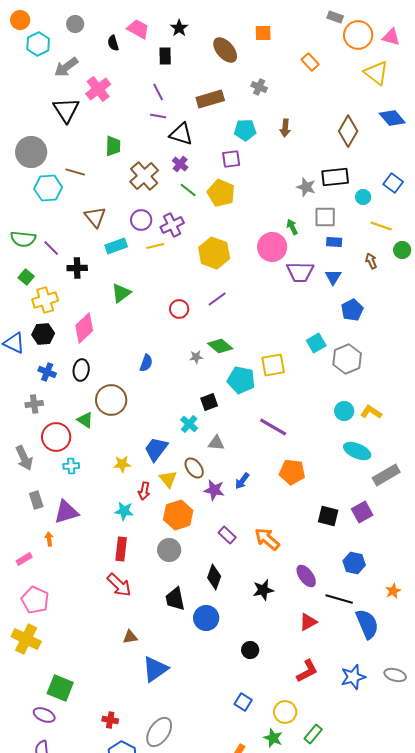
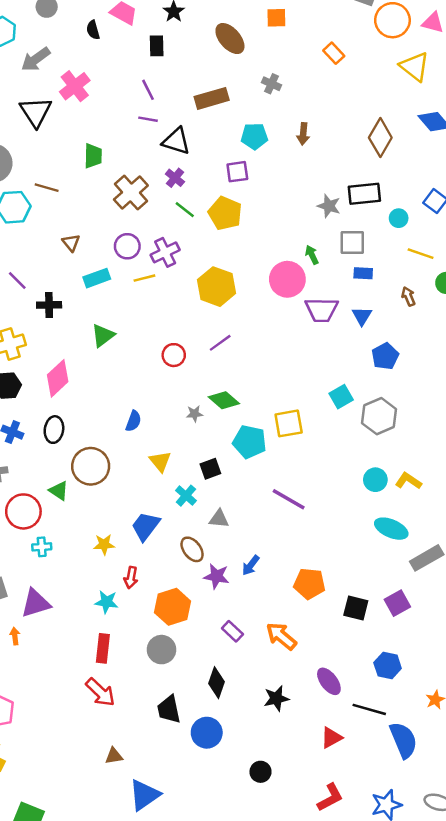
brown triangle: (95, 217) -> (71, 243), size x0.7
orange pentagon: (292, 472) -> (309, 584), moved
yellow triangle: (168, 479) -> (160, 461), moved

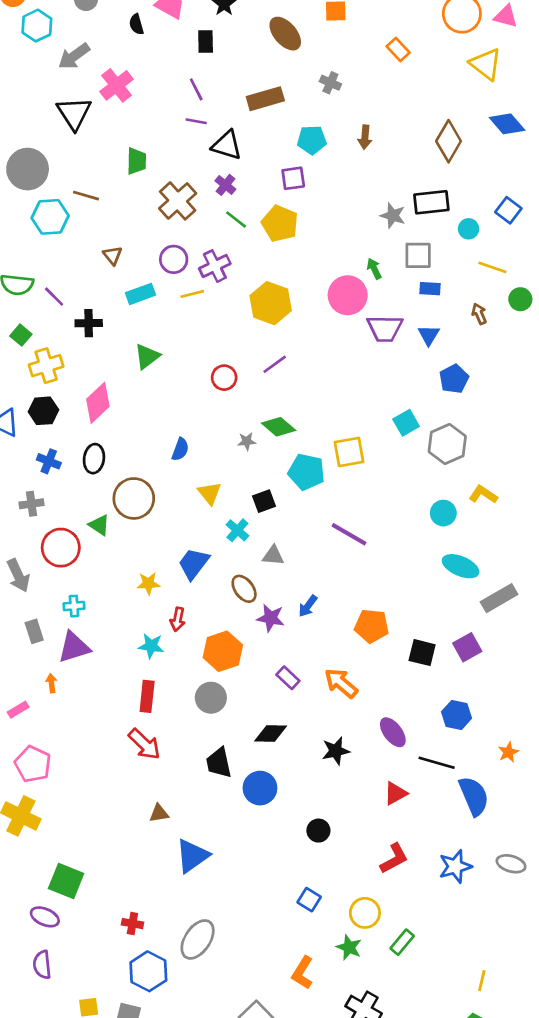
yellow L-shape: (408, 481) -> (483, 494), moved
cyan cross: (42, 547) -> (74, 606), moved
black diamond: (216, 683) -> (271, 734), turned 72

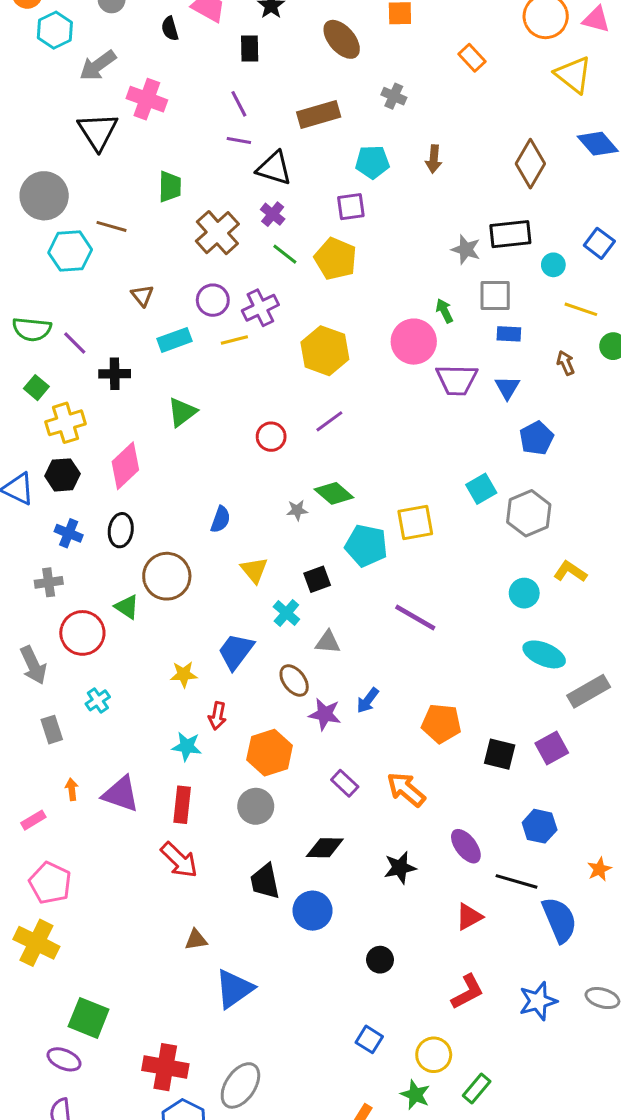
pink cross: (117, 85) -> (147, 99), turned -32
cyan cross: (74, 606) -> (98, 700), turned -30
purple triangle: (74, 647) -> (121, 794), moved, turned 36
red cross: (132, 924) -> (165, 1067), size x1.8

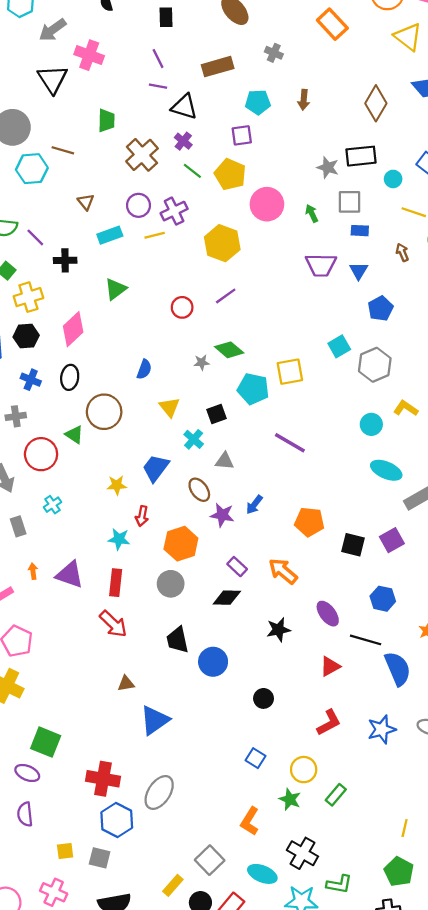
orange rectangle: (472, 58) -> (332, 24), size x1.5
pink circle: (414, 342) -> (267, 204), moved
black diamond: (325, 848) -> (227, 598), moved

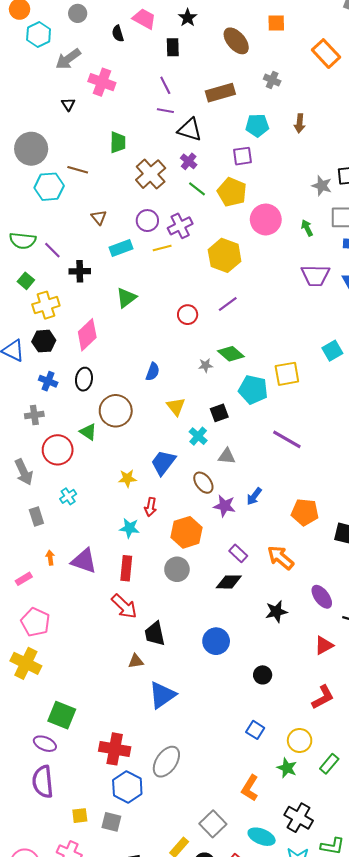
black triangle: (52, 79) -> (68, 104), size x0.5
black trapezoid: (177, 640) -> (155, 634), moved
purple semicircle: (25, 814) -> (43, 782), size x1.4

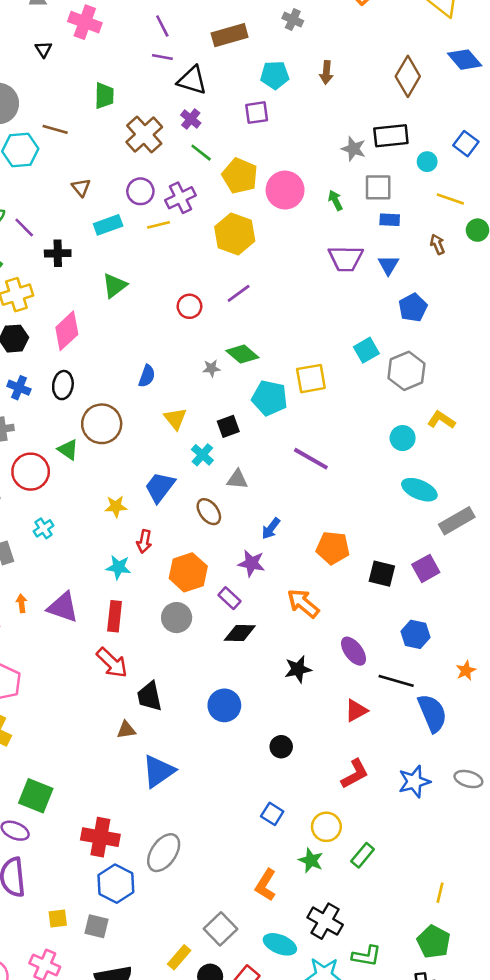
yellow pentagon: (232, 192) -> (240, 176), moved
purple star: (225, 506) -> (251, 563), moved
purple rectangle: (238, 553) -> (230, 598), moved

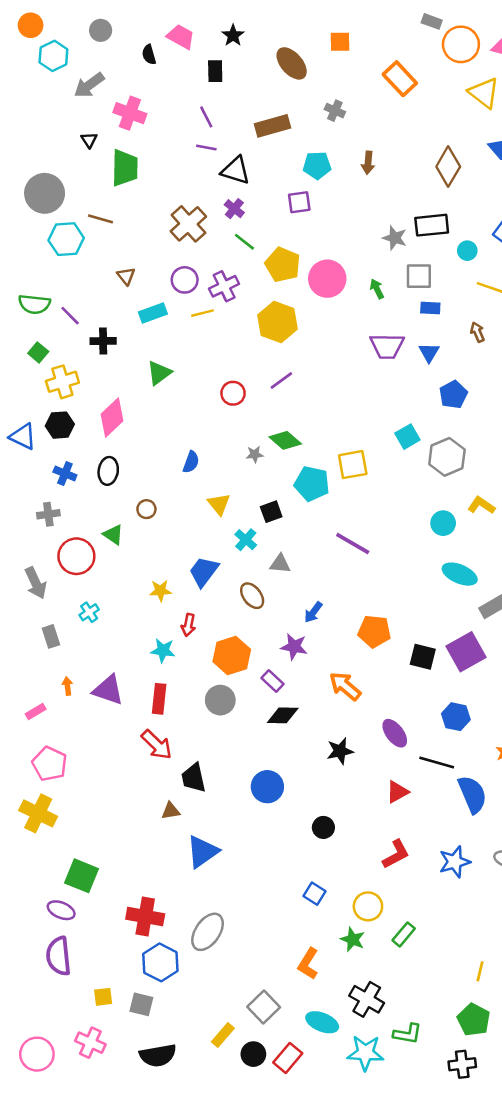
green trapezoid: (104, 96) -> (125, 168), moved, size x1.4
brown circle: (102, 424) -> (146, 509), size x0.5
purple square: (426, 568) -> (466, 652), size x1.4

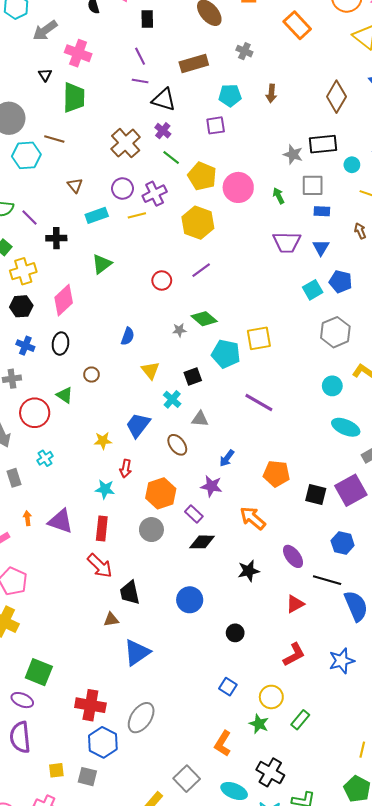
blue pentagon: (453, 395) -> (341, 282), turned -30
cyan square: (407, 437) -> (313, 290), moved

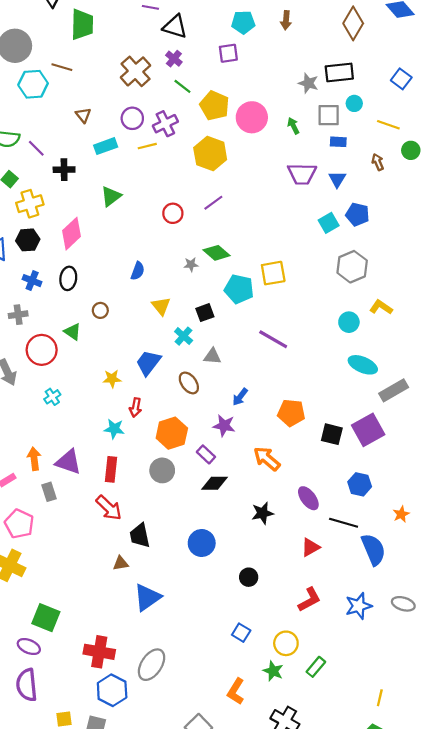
cyan circle: (352, 165) -> (354, 103), moved
gray rectangle: (14, 478) -> (49, 492), moved
orange arrow: (27, 518) -> (34, 459), size x1.5

